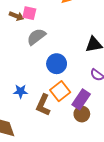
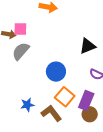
gray semicircle: (36, 37) -> (21, 51), moved
brown L-shape: (43, 105) -> (51, 113), turned 130

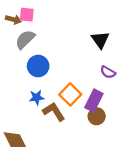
black triangle: (87, 46) -> (100, 40), turned -48
blue circle: (56, 72) -> (38, 66), moved
blue star: (27, 105) -> (37, 97), moved

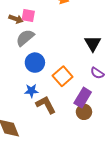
orange square: (70, 94) -> (63, 76), moved

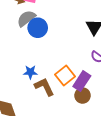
blue circle: (35, 63) -> (38, 28), moved
orange square: (63, 76) -> (65, 75), moved

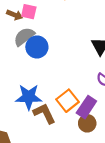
blue star: (30, 72) -> (29, 97), size x1.6

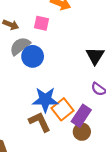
pink square: (29, 12) -> (42, 23), moved
blue star: (29, 97) -> (45, 100), moved

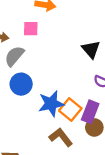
blue circle: (33, 56) -> (21, 84), moved
brown L-shape: (40, 122) -> (61, 137), moved

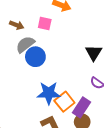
blue circle: (21, 84) -> (35, 57), moved

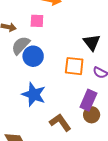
blue star: (49, 93) -> (34, 94), moved, turned 30
orange square: (64, 102) -> (74, 66), moved, turned -36

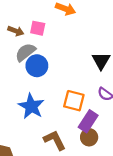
pink square: (37, 21) -> (38, 28), moved
orange square: (74, 66) -> (74, 101), moved

